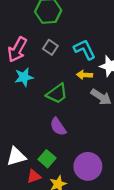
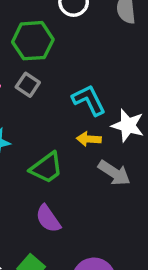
gray square: (50, 47) -> (28, 85), moved

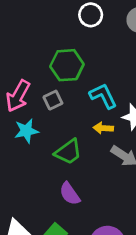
green hexagon: (33, 41) -> (67, 65), moved
gray square: (28, 85) -> (53, 100), moved, turned 30

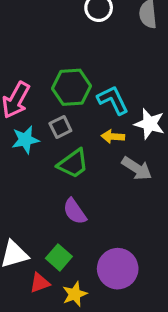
green hexagon: (67, 65) -> (72, 87), moved
gray square: (53, 100) -> (60, 127), moved

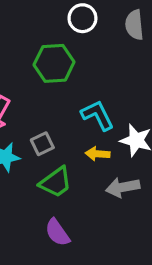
green hexagon: (72, 87) -> (54, 63), moved
gray arrow: (137, 168) -> (123, 187), turned 136

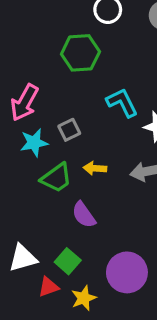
yellow arrow: (98, 154) -> (95, 168), moved
green trapezoid: (56, 182) -> (56, 178), moved

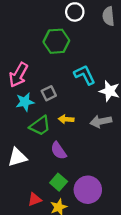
white triangle: (23, 258) -> (17, 157), moved
green square: (68, 261) -> (59, 182), moved

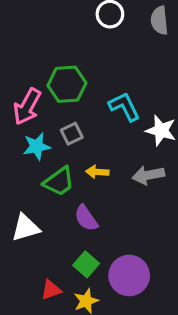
green hexagon: (56, 41) -> (67, 84), moved

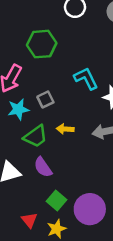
green hexagon: (67, 84) -> (42, 44), moved
purple semicircle: (86, 218) -> (43, 167), moved
red triangle: (51, 290) -> (29, 220), turned -49

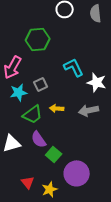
green square: (56, 200) -> (54, 154), moved

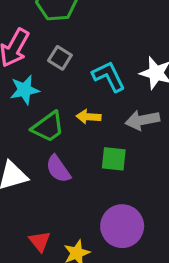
cyan L-shape: (74, 67) -> (109, 76), moved
gray square: (41, 84) -> (60, 58), moved, turned -32
green square: (54, 154) -> (114, 159), moved, turned -35

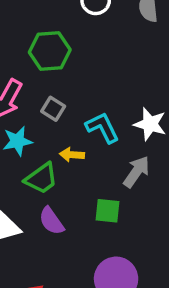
yellow arrow: (89, 117) -> (72, 155), moved
gray arrow: (142, 120) -> (136, 172), turned 136

